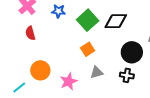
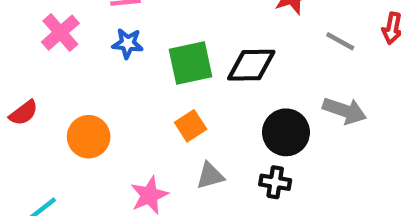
green square: (88, 20) -> (191, 63), turned 30
red semicircle: (30, 33) -> (24, 113), moved, turned -112
orange circle: (40, 70) -> (89, 137), moved

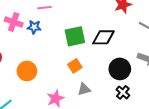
pink cross: (60, 33) -> (14, 22), turned -30
blue star: (128, 43) -> (34, 27), moved
black cross: (275, 182) -> (123, 92), moved, turned 32

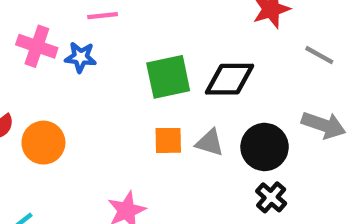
orange square: (75, 66) -> (168, 140), turned 32
orange circle: (27, 71) -> (43, 143), moved
gray triangle: (84, 89) -> (210, 143), moved, turned 32

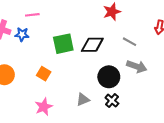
gray line: (319, 55) -> (129, 42), moved
orange square: (168, 140) -> (44, 74), moved, turned 32
gray triangle: (210, 143) -> (83, 100), moved, turned -40

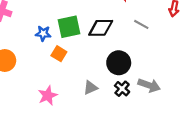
blue star: (22, 34) -> (43, 33), moved
gray arrow: (137, 66) -> (149, 85), moved
orange square: (44, 74) -> (59, 54), moved

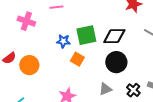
black circle: (119, 63) -> (116, 62), moved

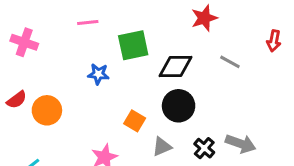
pink cross: (26, 21) -> (24, 42), moved
green square: (86, 35) -> (133, 45), moved
orange square: (77, 59) -> (135, 121), moved

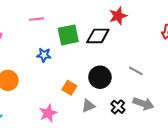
gray line: (230, 62) -> (136, 71), moved
black diamond: (176, 66) -> (98, 36), moved

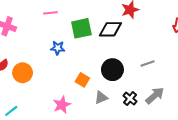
gray line: (136, 71) -> (148, 63), turned -48
gray arrow: (143, 104) -> (155, 95), turned -60

